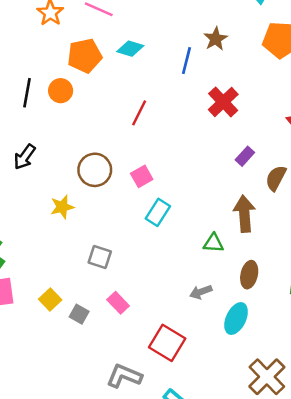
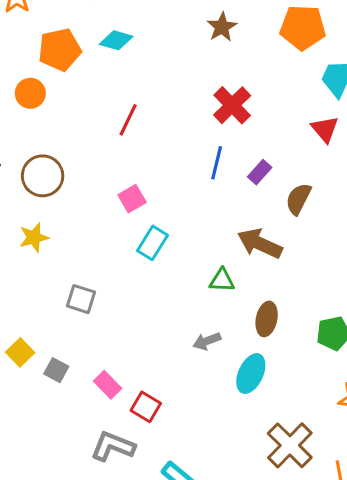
blue line: (186, 61) -> (217, 163), moved
brown circle: (95, 170) -> (43, 176), moved
brown arrow: (244, 214) -> (260, 244), turned -60
pink rectangle: (118, 303) -> (108, 385), moved
red square: (167, 343) -> (146, 407), moved, size x0.7

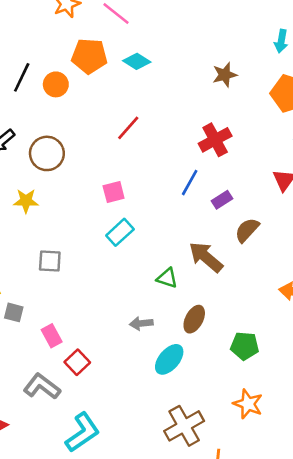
gray square: (81, 299) -> (50, 261), turned -30
gray square: (56, 370) -> (14, 312), turned -30

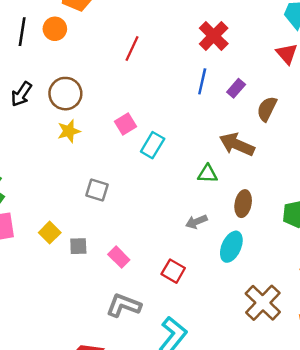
pink square: (114, 192) -> (125, 124), moved
yellow star: (26, 201) -> (69, 131), moved
gray square: (50, 261) -> (97, 190), turned 30
red square: (77, 362) -> (173, 271), moved

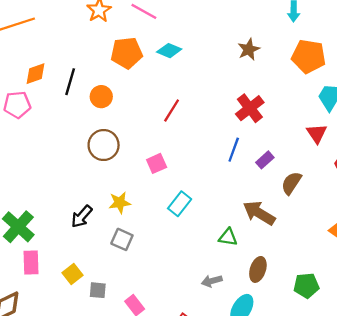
orange circle: (55, 29) -> (101, 97), moved
black arrow: (21, 94) -> (82, 216), moved
pink square: (125, 124) -> (157, 163), moved
yellow star: (69, 131) -> (120, 203), moved

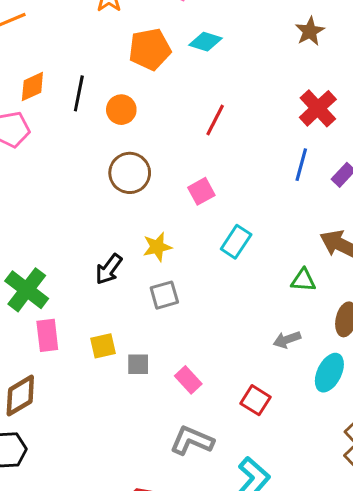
gray square: (122, 239) -> (164, 295), turned -35
yellow square: (72, 274) -> (103, 346), turned 30

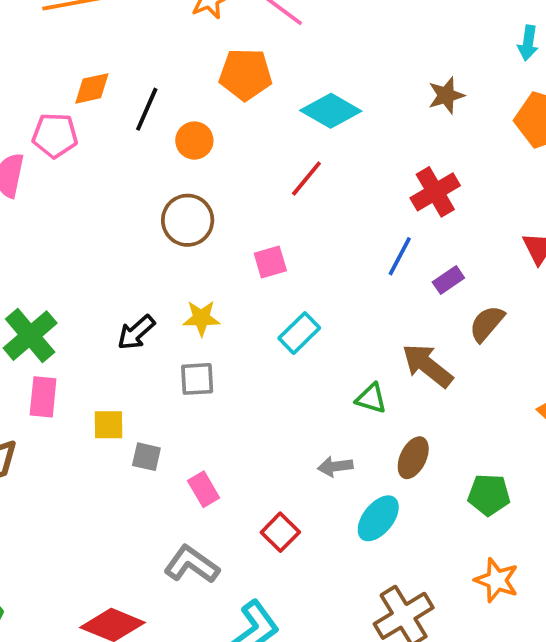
cyan diamond: (206, 42) -> (331, 111), moved, size x1.4

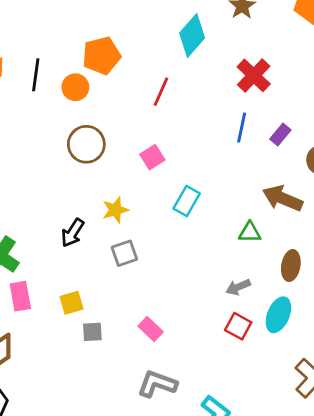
orange pentagon: (245, 74) -> (101, 56), moved
cyan diamond: (331, 111) -> (192, 35), moved, turned -63
gray square: (146, 457) -> (92, 332), moved
red square: (280, 532) -> (238, 326), moved

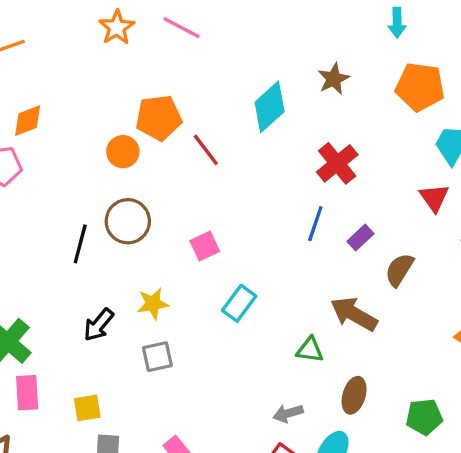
black line: (36, 75) -> (80, 244), moved
red line: (161, 92) -> (206, 150), moved, turned -68

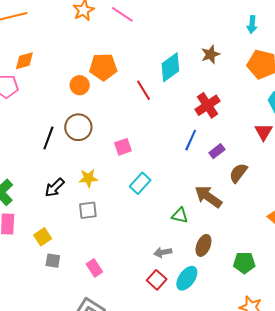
red line: (206, 150) -> (143, 90), moved
yellow square: (87, 408) -> (43, 237), turned -30

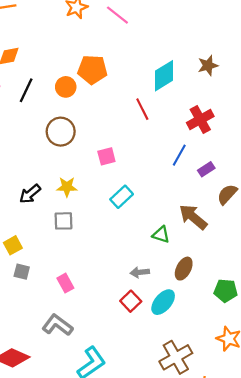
red line: (143, 90) -> (142, 109), moved
black line: (48, 138) -> (26, 90), moved

